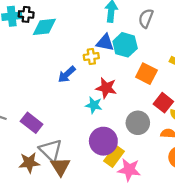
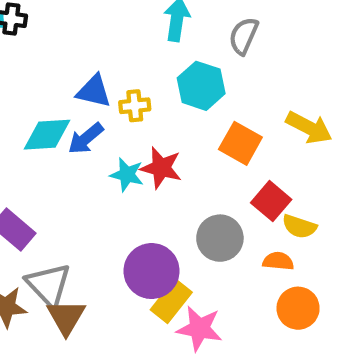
cyan diamond: (44, 27) -> (47, 135), moved
blue triangle: (105, 43) -> (94, 91), moved
cyan star: (94, 105) -> (127, 175), moved

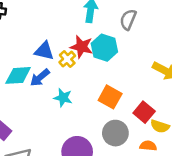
yellow cross: (135, 106) -> (67, 59), turned -35
orange square: (240, 143) -> (110, 97), moved
red star: (161, 168) -> (82, 47), moved

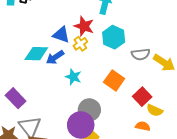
gray semicircle: (128, 20) -> (141, 54), moved, turned -126
red star: (82, 47) -> (84, 26), moved
gray circle: (115, 133) -> (89, 110), moved

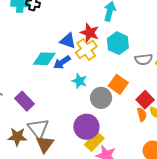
yellow cross: (80, 44) -> (86, 49), size x1.5
gray circle: (89, 110) -> (101, 98), moved
orange semicircle: (143, 126) -> (142, 114), moved, turned 64

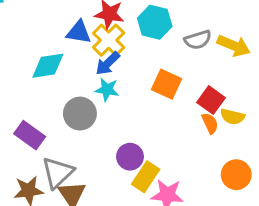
blue arrow: (62, 62) -> (108, 63), moved
gray circle: (101, 98) -> (80, 114), moved
purple circle: (86, 127) -> (130, 157), size x0.7
gray triangle: (38, 129) -> (58, 172), turned 35

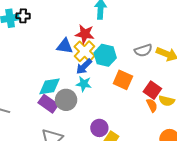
cyan hexagon: (155, 22) -> (105, 55), moved
cyan diamond: (48, 66) -> (49, 86), moved
purple rectangle: (30, 135) -> (48, 104), moved

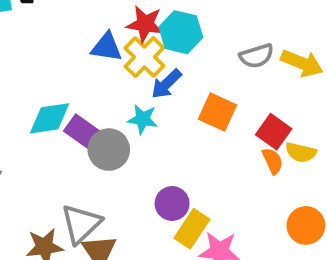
cyan hexagon: (105, 55) -> (181, 32), moved
blue arrow: (84, 67) -> (166, 84), moved
cyan diamond: (49, 86) -> (50, 118), moved
purple rectangle: (48, 104) -> (84, 133), moved

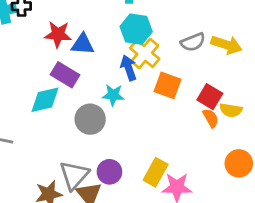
red star: (145, 24) -> (58, 34), moved
yellow cross: (144, 57) -> (145, 53), moved
blue arrow: (166, 84) -> (129, 68), turned 120
purple rectangle: (84, 133) -> (65, 75), moved
purple circle: (172, 203) -> (109, 172), moved

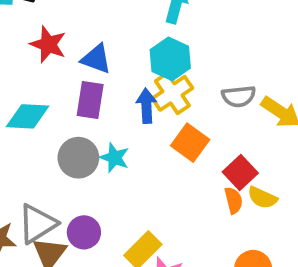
red star: (58, 34) -> (48, 44), moved
purple rectangle: (65, 75) -> (90, 100), moved, turned 52
cyan star: (113, 95) -> (114, 158), moved

